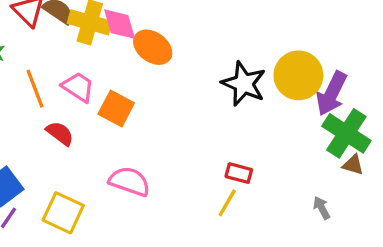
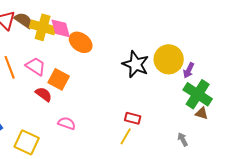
purple arrow: (332, 94) -> (189, 70), size x0.6
red semicircle: (60, 133) -> (44, 94), moved
pink semicircle: (129, 181) -> (67, 123), size x0.7

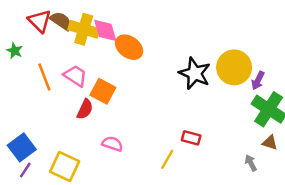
red semicircle: (44, 94) -> (85, 109), turned 78
brown triangle: (202, 113) -> (270, 143), moved
yellow line: (126, 136) -> (167, 159), moved

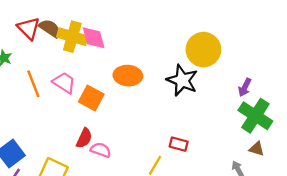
orange ellipse: (129, 47) -> (128, 76), moved, turned -32
yellow circle: (234, 67) -> (203, 50), moved
red semicircle: (85, 109) -> (84, 138), moved

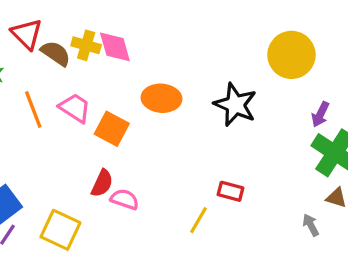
brown semicircle: (50, 28) -> (56, 53), moved
yellow cross: (72, 37) -> (86, 45), size x0.7
yellow circle: (203, 50) -> (291, 55), moved

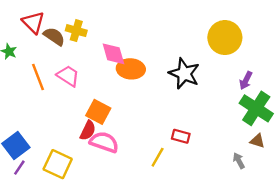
pink diamond: (115, 47) -> (113, 54), moved
orange square: (112, 129) -> (98, 112), moved
pink semicircle: (125, 199) -> (104, 142), size x1.4

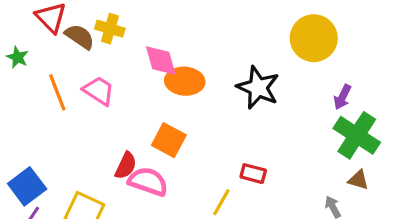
orange square: (98, 112) -> (169, 140), moved

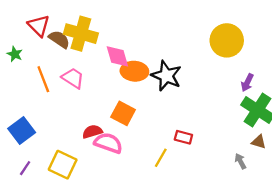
yellow cross: (110, 29) -> (81, 34), size x1.6
black star: (258, 88) -> (166, 76), moved
red semicircle: (126, 166) -> (92, 132), turned -132
blue square: (27, 186) -> (22, 130), moved

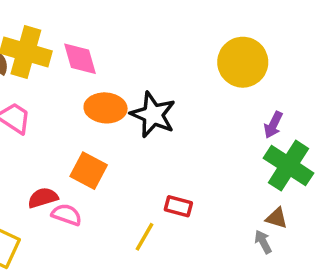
pink diamond: (117, 56) -> (80, 59), moved
brown triangle: (259, 142) -> (277, 218), moved
pink semicircle: (108, 143) -> (67, 215), size x0.7

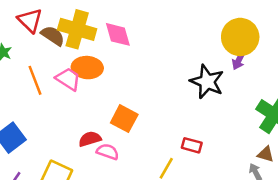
orange ellipse: (106, 108) -> (87, 68), moved
black star: (153, 115) -> (207, 82), moved
purple arrow: (273, 125) -> (239, 60), moved

